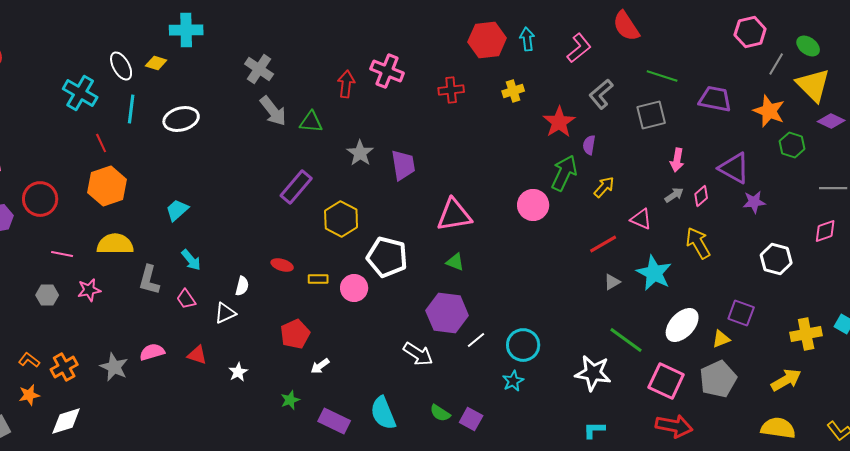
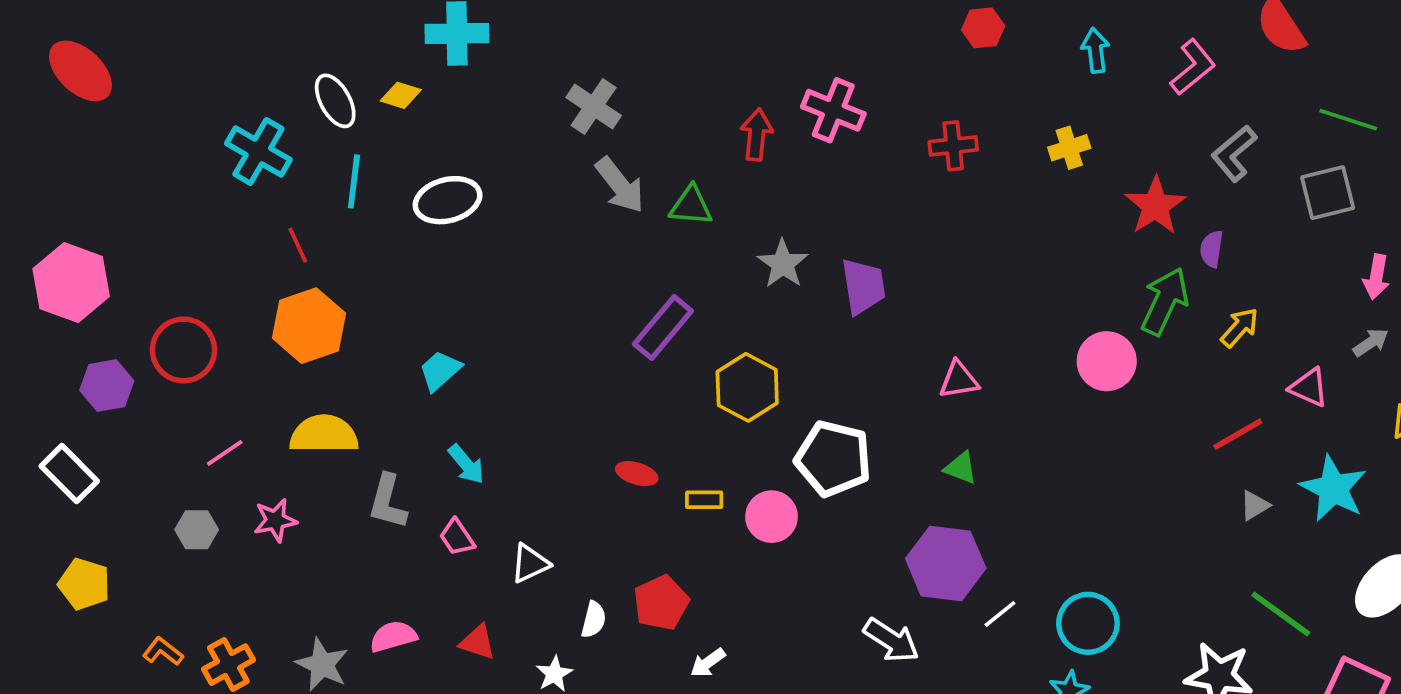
red hexagon: (487, 40) -> (983, 28), moved, size x0.6
pink triangle: (454, 215) -> (959, 380), size x0.6
pink line: (62, 254) -> (225, 453), turned -45
white semicircle: (242, 286) -> (594, 620), moved

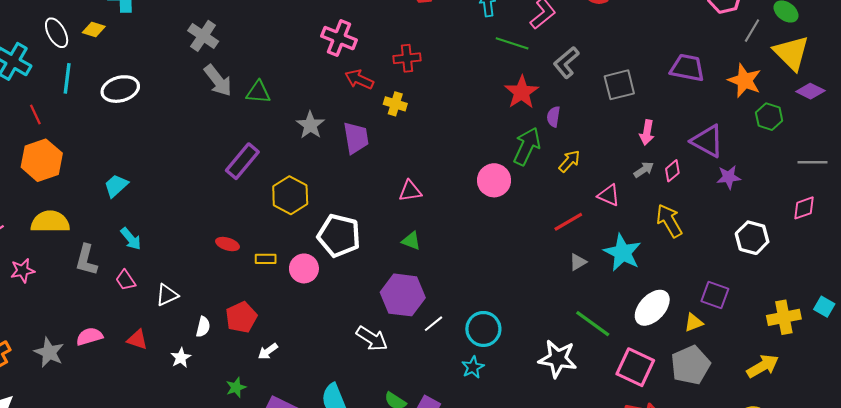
green line: (1348, 120) -> (512, 43), moved
red arrow: (757, 135) -> (359, 79), moved, turned -72
yellow cross: (1069, 148) -> (395, 104), moved, turned 35

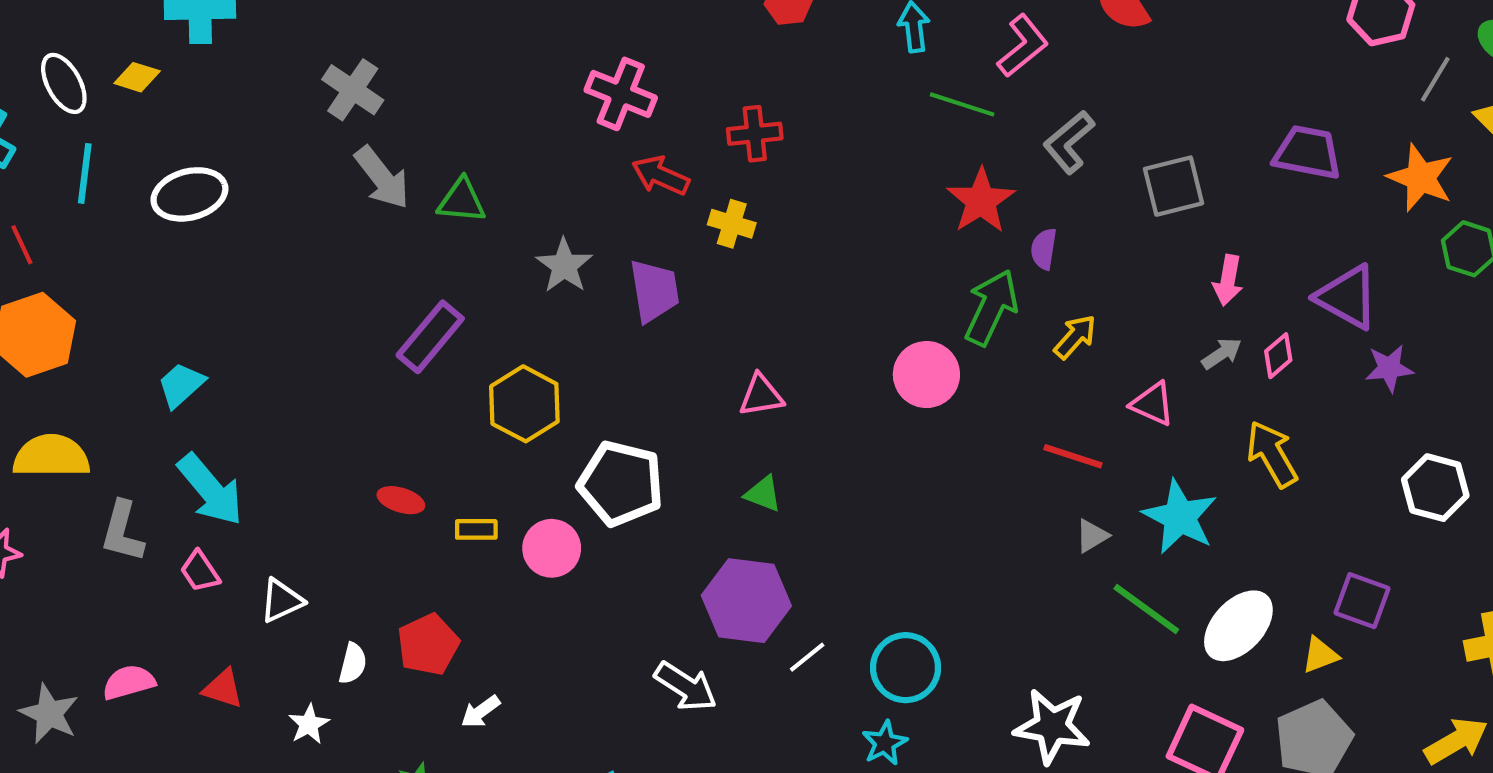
red line: (568, 222) -> (1073, 456), turned 48
cyan arrow: (131, 239) -> (210, 490), size x1.6
green line: (593, 324) -> (1146, 609), moved

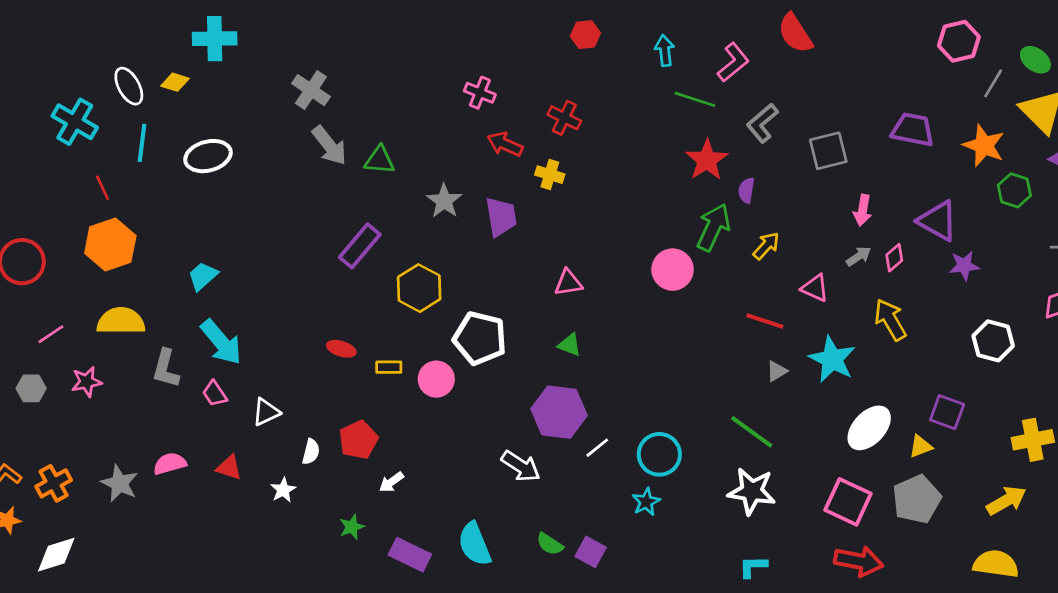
pink cross: (621, 94) -> (480, 93), size x0.7
red cross: (755, 134) -> (564, 118), turned 32
green line: (1146, 609) -> (752, 432), moved

